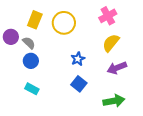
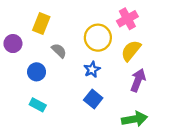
yellow circle: (64, 23) -> (98, 38), moved
gray semicircle: (29, 43) -> (59, 51), moved
purple arrow: (117, 68) -> (138, 80), turned 132

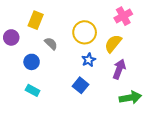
pink cross: (127, 19) -> (123, 16), moved
blue star: (92, 70) -> (89, 60), moved
green arrow: (134, 119) -> (130, 98), moved

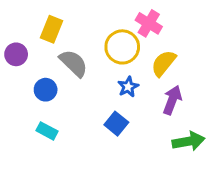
pink cross: (123, 16) -> (149, 23), moved, turned -30
gray semicircle: (51, 44) -> (74, 63), size x1.5

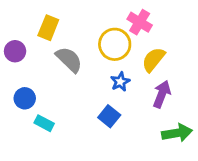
blue circle: (46, 90) -> (25, 98), moved

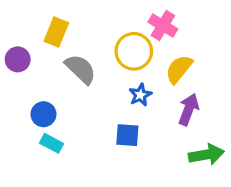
blue circle: (25, 98) -> (43, 114), moved
blue square: (109, 116) -> (127, 135), turned -35

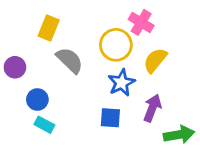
purple circle: (18, 59) -> (15, 67), moved
blue star: (140, 95) -> (122, 83), size x1.4
purple arrow: (189, 109) -> (152, 108), moved

